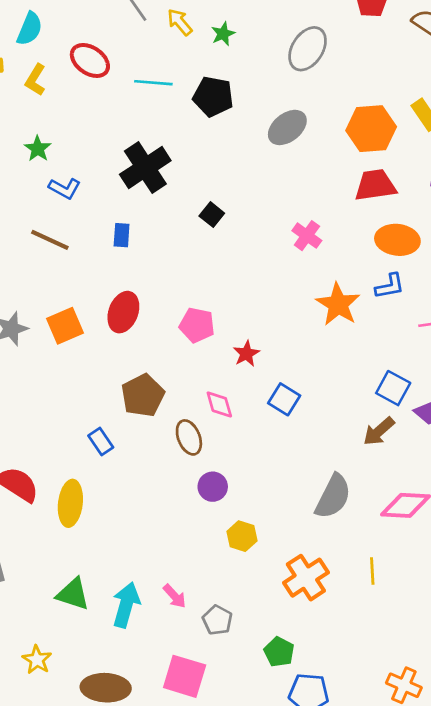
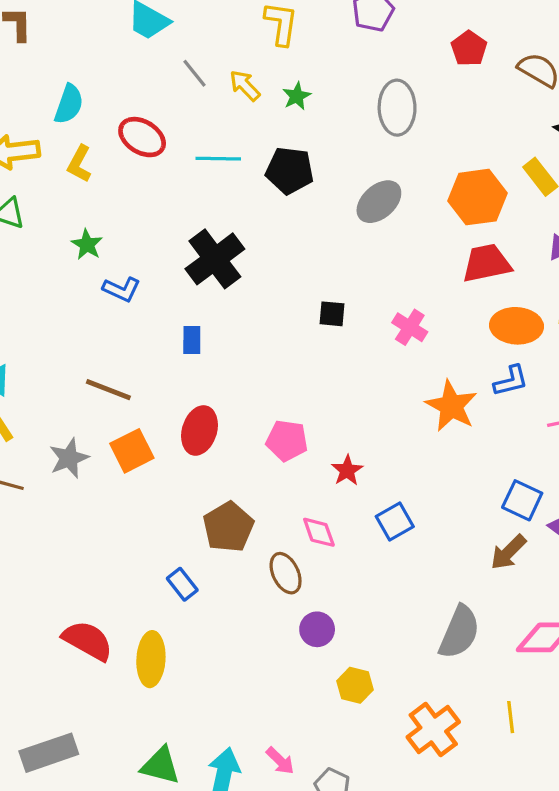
gray ellipse: (308, 49) -> (397, 108), turned -30
black square: (212, 215) -> (332, 314), moved, turned -30
brown line: (50, 240) -> (108, 390), moved
blue square: (284, 399) -> (395, 522), turned 32

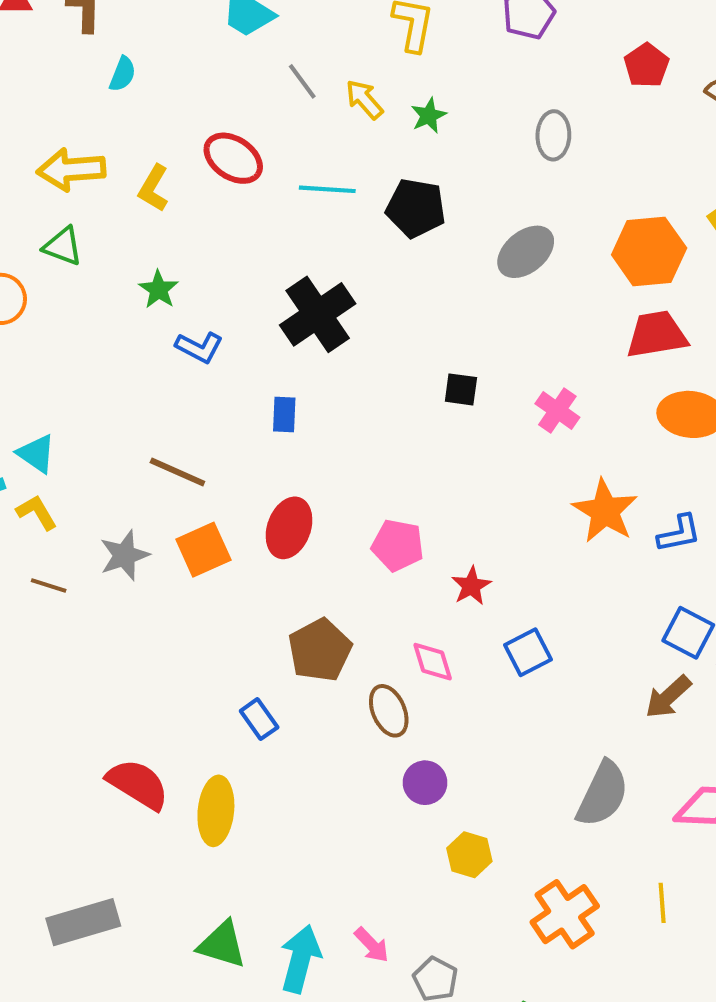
cyan semicircle: (69, 104) -> (123, 74), moved, size x0.7
gray ellipse: (397, 108) -> (553, 135), size x0.7
blue L-shape: (511, 381) -> (679, 533), moved

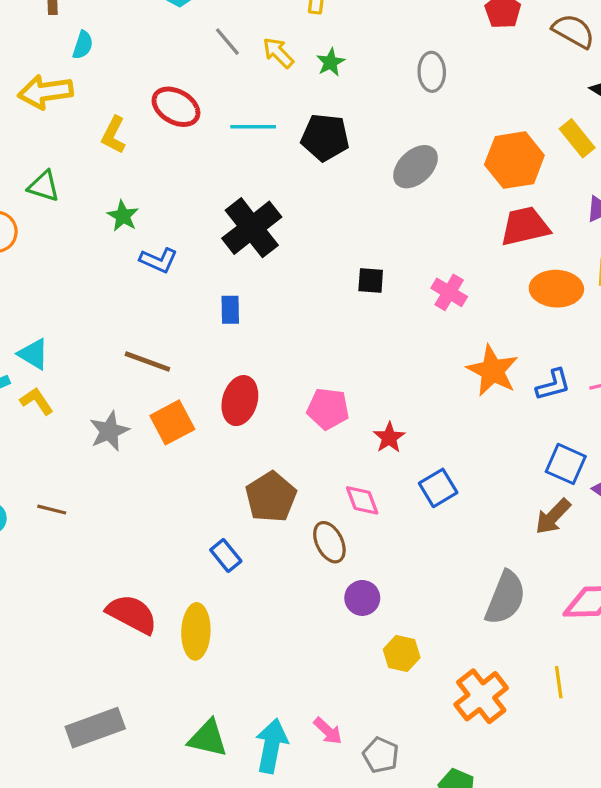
yellow arrow: (71, 170) -> (45, 92), moved
brown line: (49, 585) -> (52, 510), moved

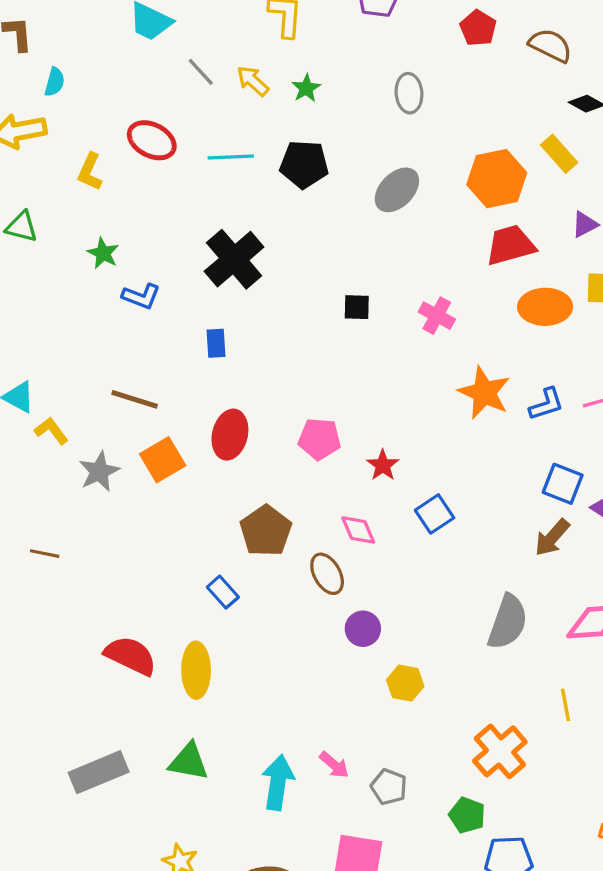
yellow L-shape: (37, 401) -> (51, 431), moved
orange cross: (481, 696) -> (500, 751), moved
green triangle: (208, 738) -> (189, 762), moved

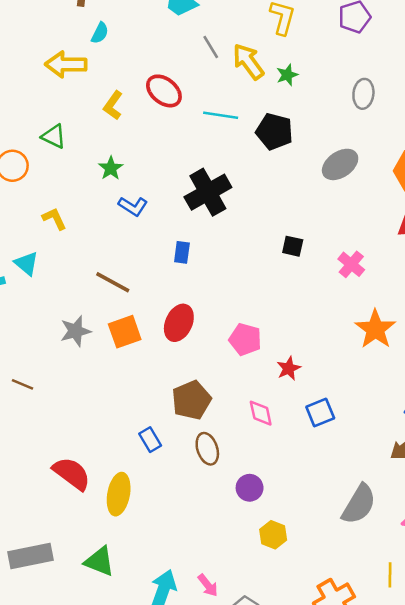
yellow arrow: (253, 81) -> (248, 62), size x1.4
yellow L-shape: (51, 431) -> (54, 219), moved
brown ellipse: (327, 574) -> (207, 449), moved

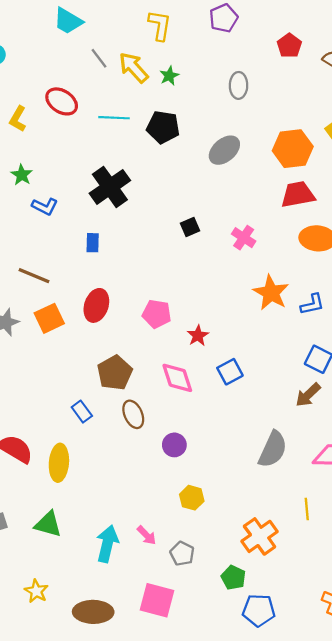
black square: (293, 246) -> (190, 227), turned -30
pink diamond: (261, 413) -> (177, 378), size x1.4
yellow hexagon: (273, 535) -> (192, 498), moved

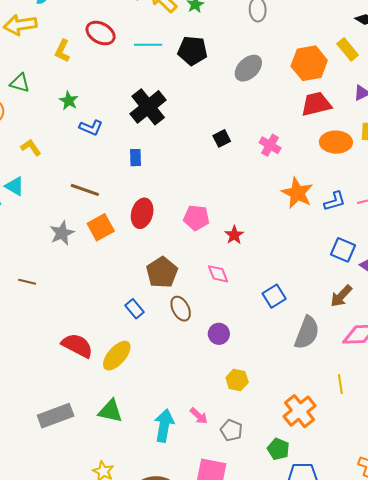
blue square: (230, 372) -> (274, 296), moved
pink diamond: (177, 378) -> (218, 274), size x0.7
brown arrow: (308, 395) -> (341, 296), moved
yellow ellipse: (59, 463) -> (117, 356), turned 40

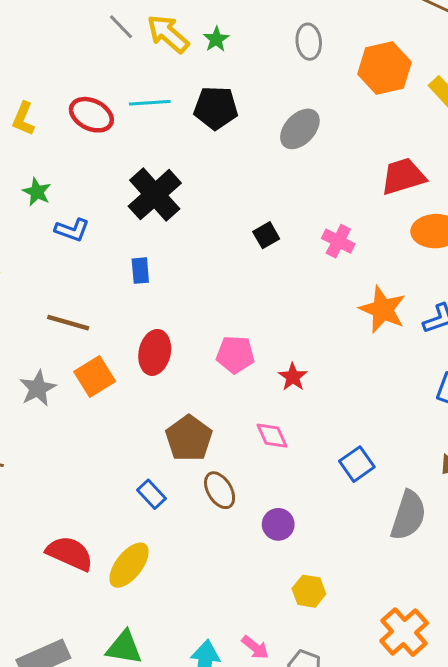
red ellipse: (101, 33) -> (91, 115), moved
orange hexagon: (309, 63) -> (384, 68), moved

